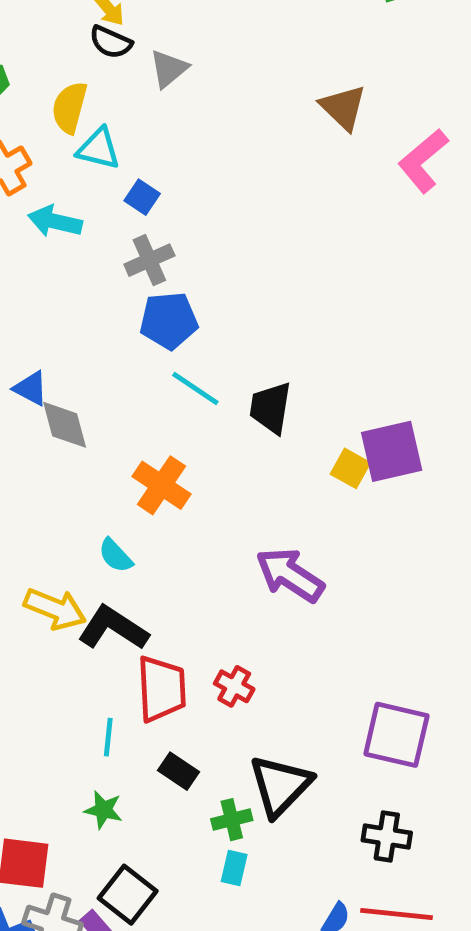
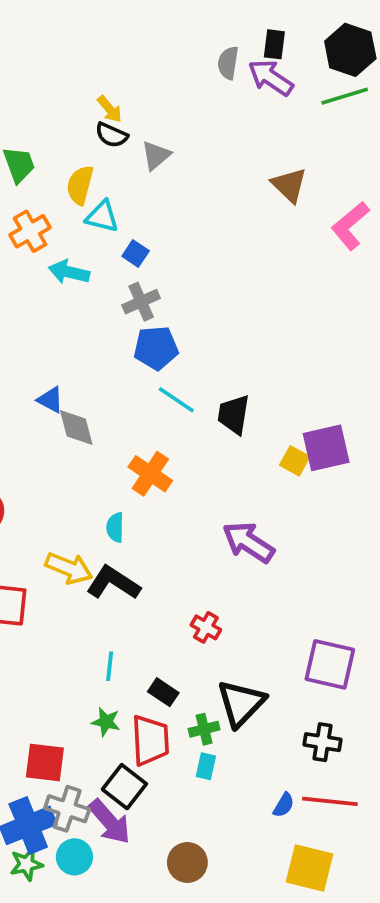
cyan semicircle: (115, 556) -> (115, 527), turned 44
red trapezoid: (162, 689) -> (150, 740), moved

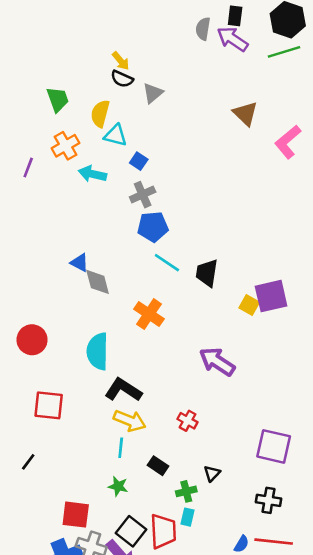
cyan semicircle: (115, 527) -> (98, 351), moved, size x1.8
yellow arrow: (69, 568) -> (130, 421), moved
black triangle: (241, 703) -> (212, 473), size x0.5
red trapezoid: (150, 740) -> (163, 531), moved

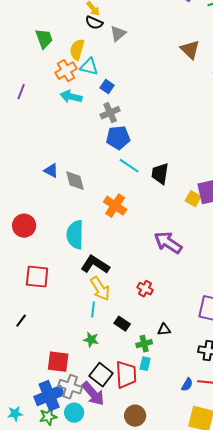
orange cross: (65, 146) -> (66, 71), moved
blue triangle: (80, 263) -> (51, 171), moved
yellow arrow: (130, 421) -> (100, 289), turned 35
black triangle: (212, 473) -> (164, 330), turned 40

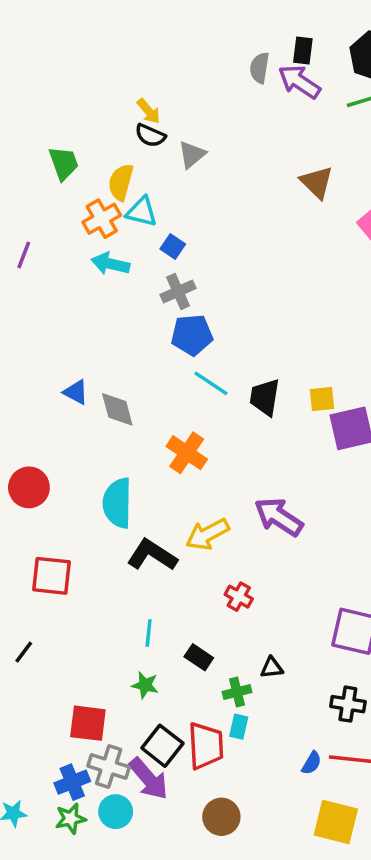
yellow square: (193, 199) -> (322, 399), moved, turned -35
yellow arrow: (100, 289) -> (208, 534), moved, turned 95
blue cross: (49, 396) -> (72, 782), size x0.7

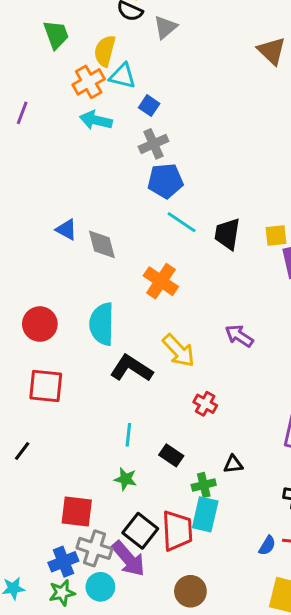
red circle: (29, 487) -> (40, 324), moved
purple arrow: (279, 517) -> (239, 336), size x0.7
yellow arrow: (208, 534) -> (179, 351), turned -105
cyan rectangle: (239, 727) -> (205, 514), size x1.6

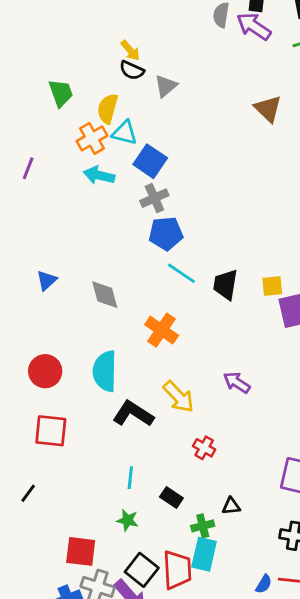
blue square: (149, 106) -> (150, 161), size x1.6
blue triangle: (66, 230) -> (47, 280), moved, turned 50

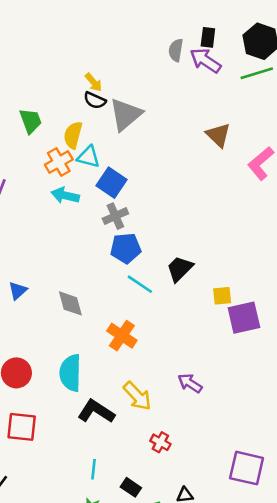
gray triangle: (166, 86) -> (126, 114), size x1.6
black trapezoid: (225, 285) -> (180, 269), moved, turned 36

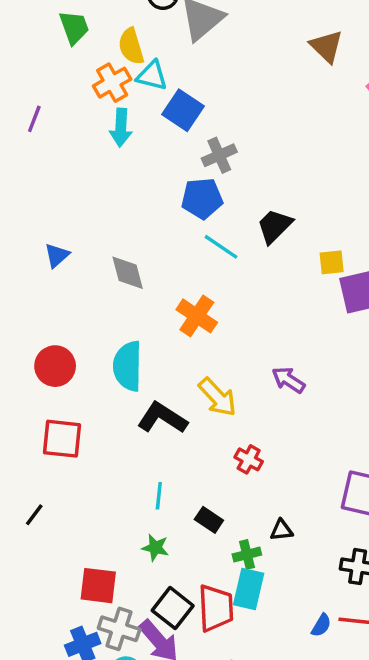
yellow semicircle: (73, 135) -> (131, 46), turned -32
cyan arrow: (65, 195) -> (121, 128), turned -100
gray cross: (115, 216) -> (219, 155), moved

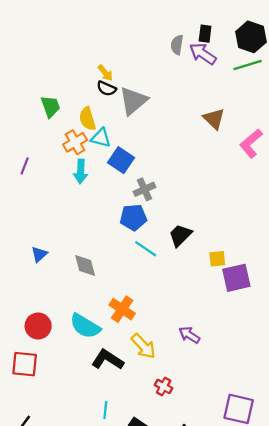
orange cross: (197, 316) -> (122, 309), moved
cyan semicircle: (128, 366) -> (85, 326), turned -60
red square: (62, 439) -> (25, 364), moved

